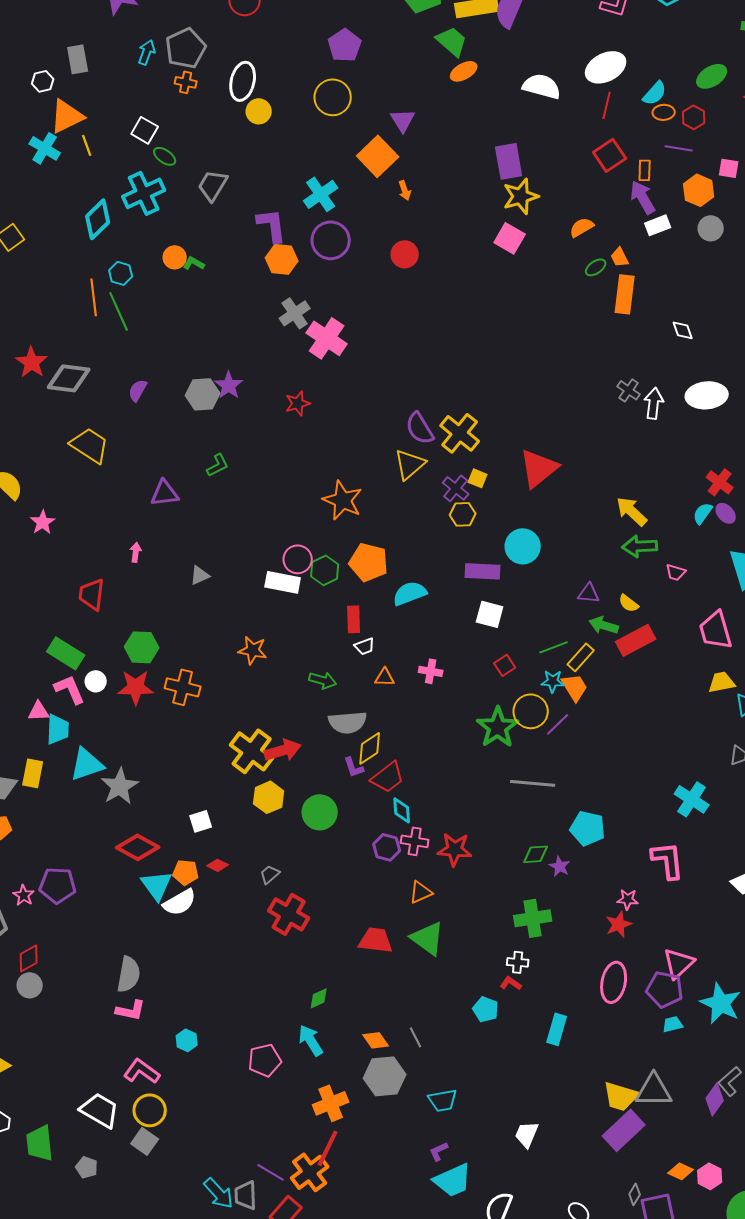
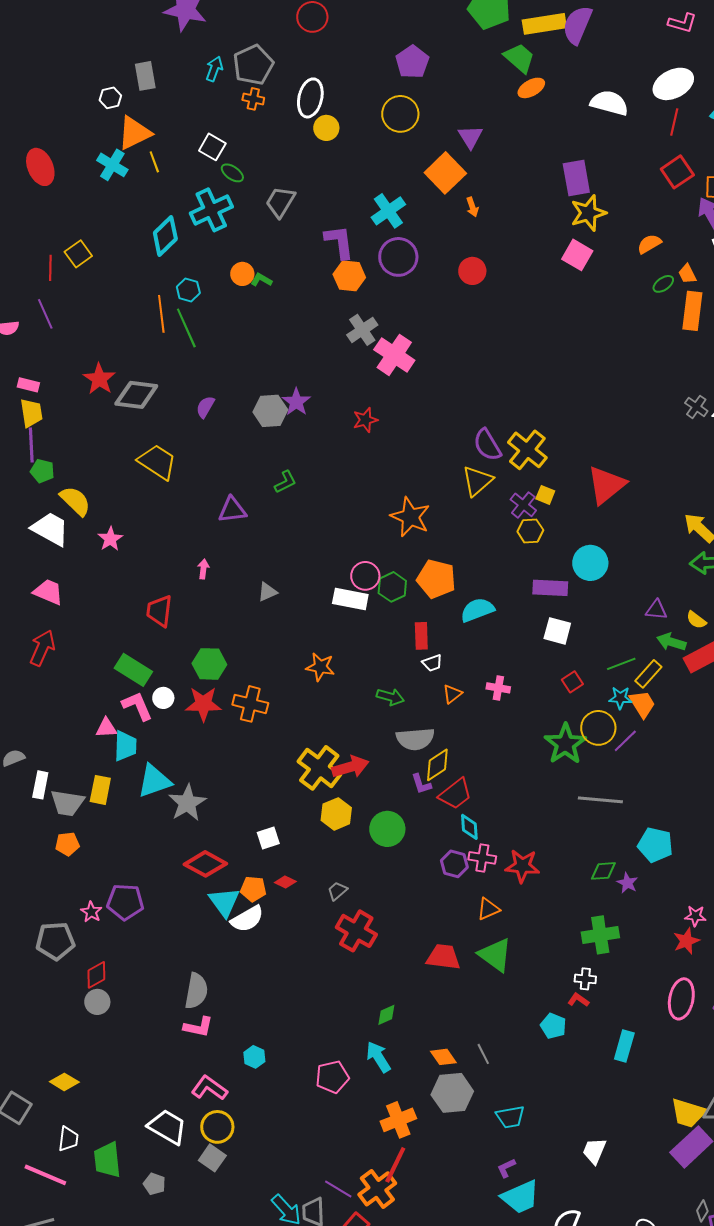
orange triangle: (385, 677) -> (452, 694), turned -40

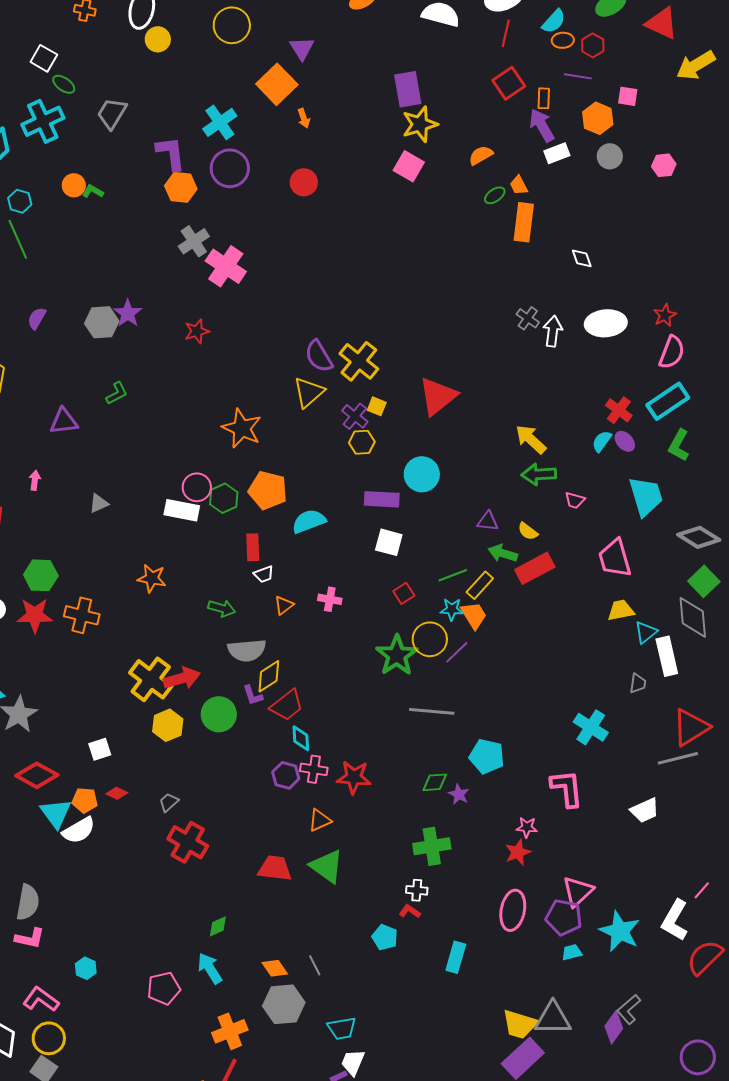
green circle: (387, 829) -> (219, 714), moved
white trapezoid: (594, 1151) -> (353, 1062), moved

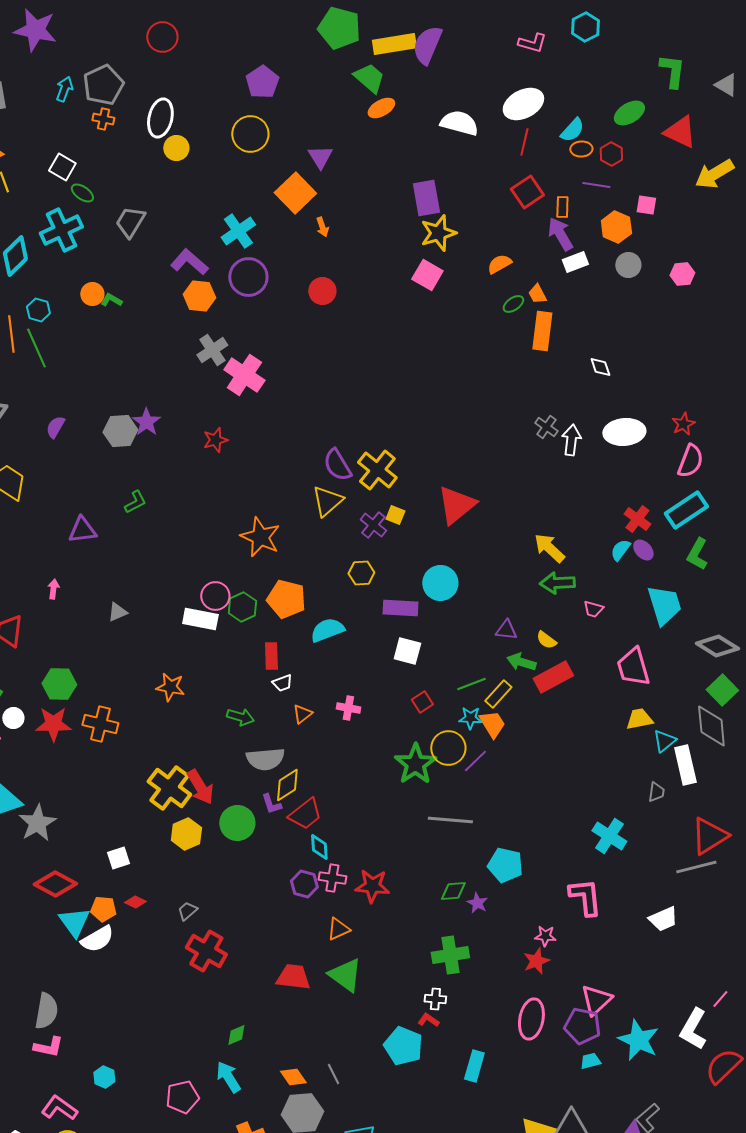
purple L-shape: (171, 153) -> (189, 262), turned -42
yellow hexagon: (362, 442) -> (361, 573), moved
red arrow: (182, 678) -> (200, 787), turned 75
cyan pentagon: (385, 937) -> (403, 1046), size x1.5

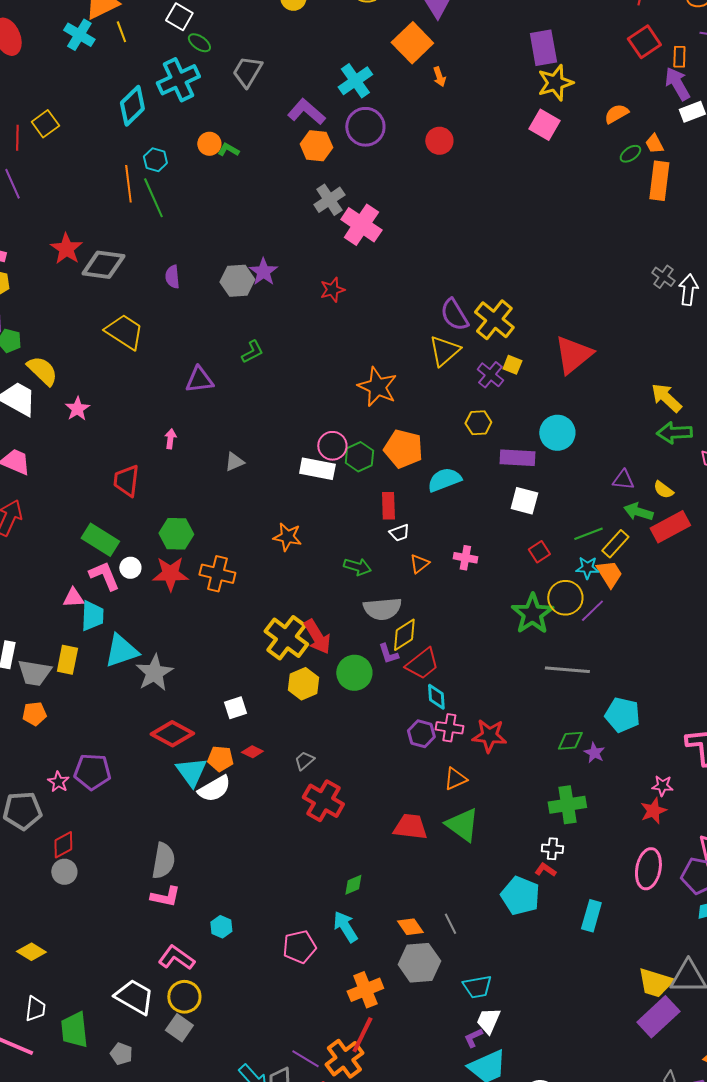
purple semicircle: (55, 427) -> (172, 277), turned -35

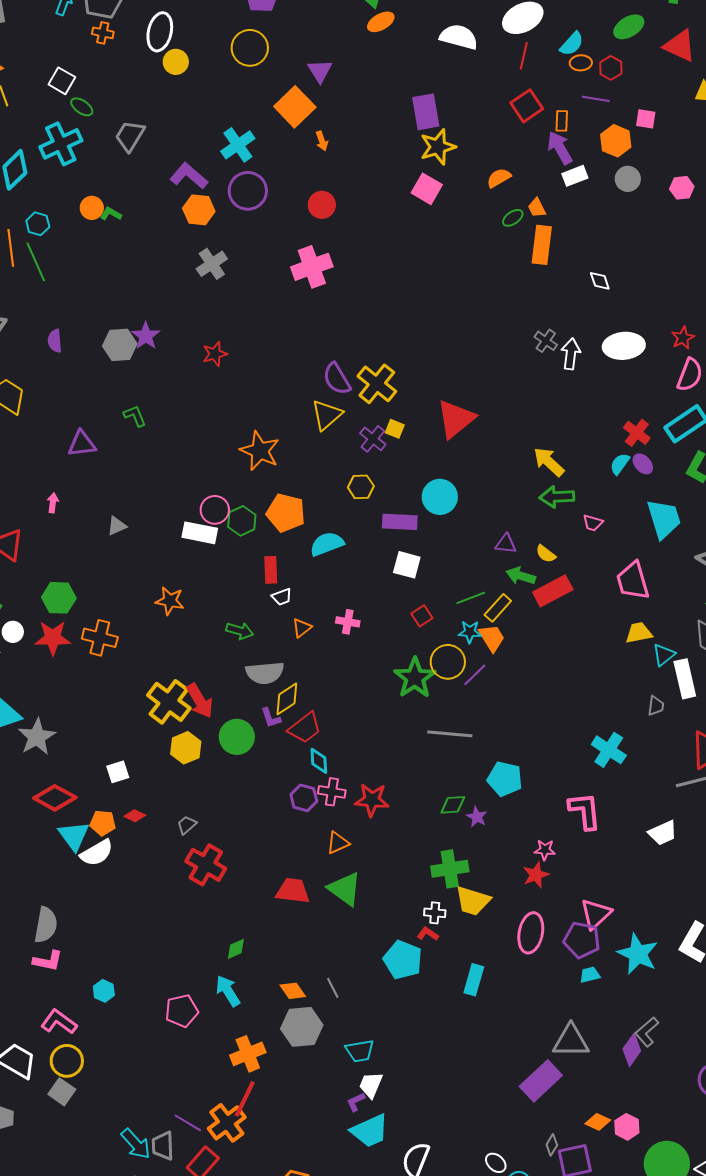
pink cross: (361, 225) -> (312, 267), moved, turned 36
green L-shape: (252, 352) -> (135, 416), turned -85
yellow trapezoid: (655, 983) -> (473, 901), moved

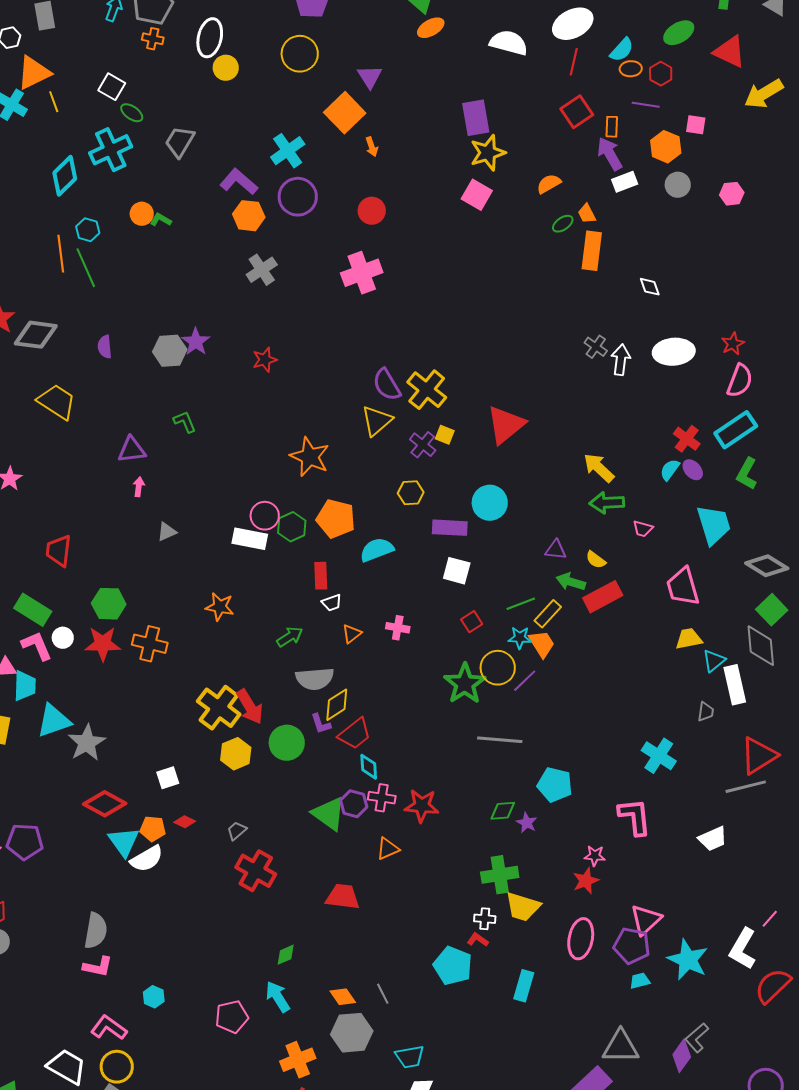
pink arrow: (53, 503) -> (139, 487), moved
green arrow: (240, 631) -> (290, 637), turned -48
green triangle: (345, 889) -> (329, 814), moved

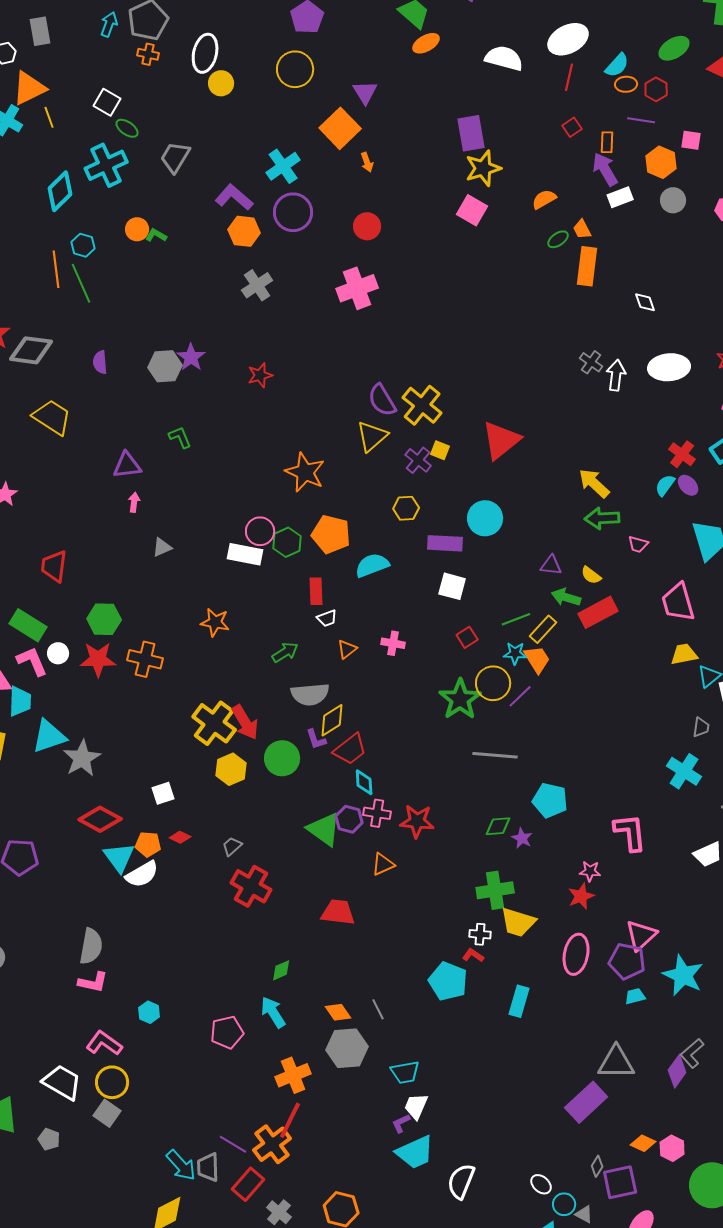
red square: (577, 112) -> (572, 127), size x0.6
cyan cross: (659, 756) -> (684, 771), moved

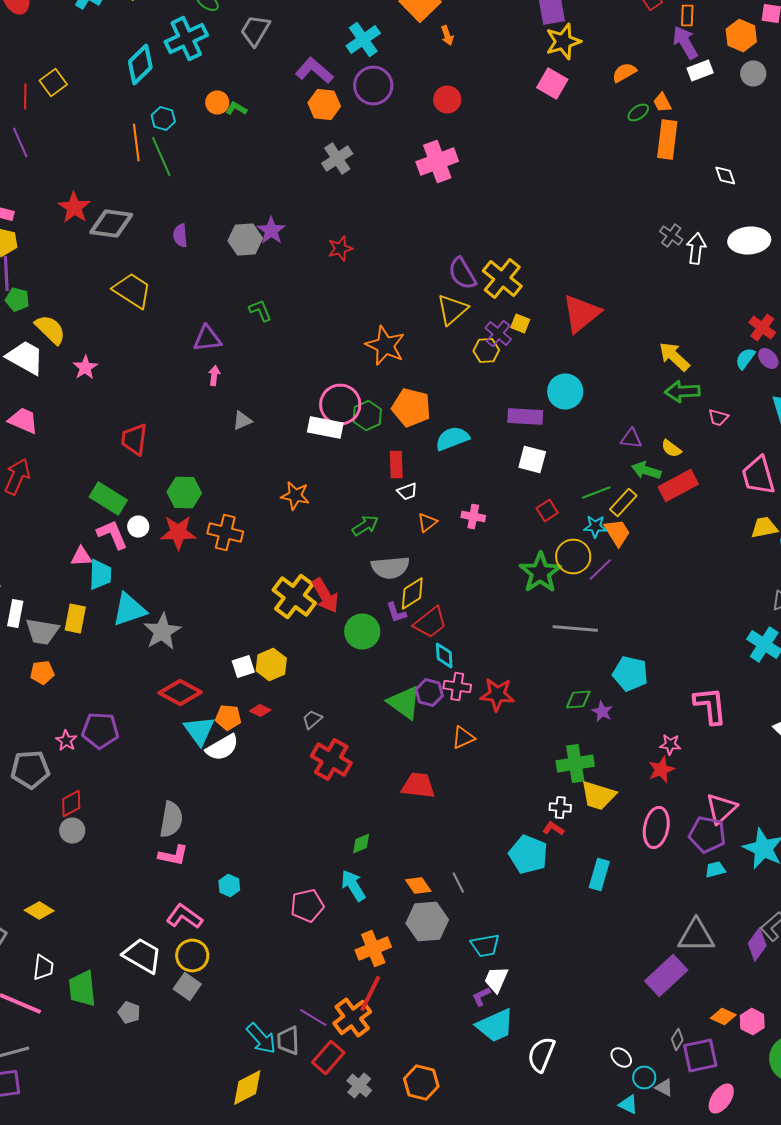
yellow hexagon: (406, 508) -> (486, 350), moved
pink circle: (260, 531) -> (340, 404), size x1.4
yellow hexagon: (231, 769) -> (271, 664), moved

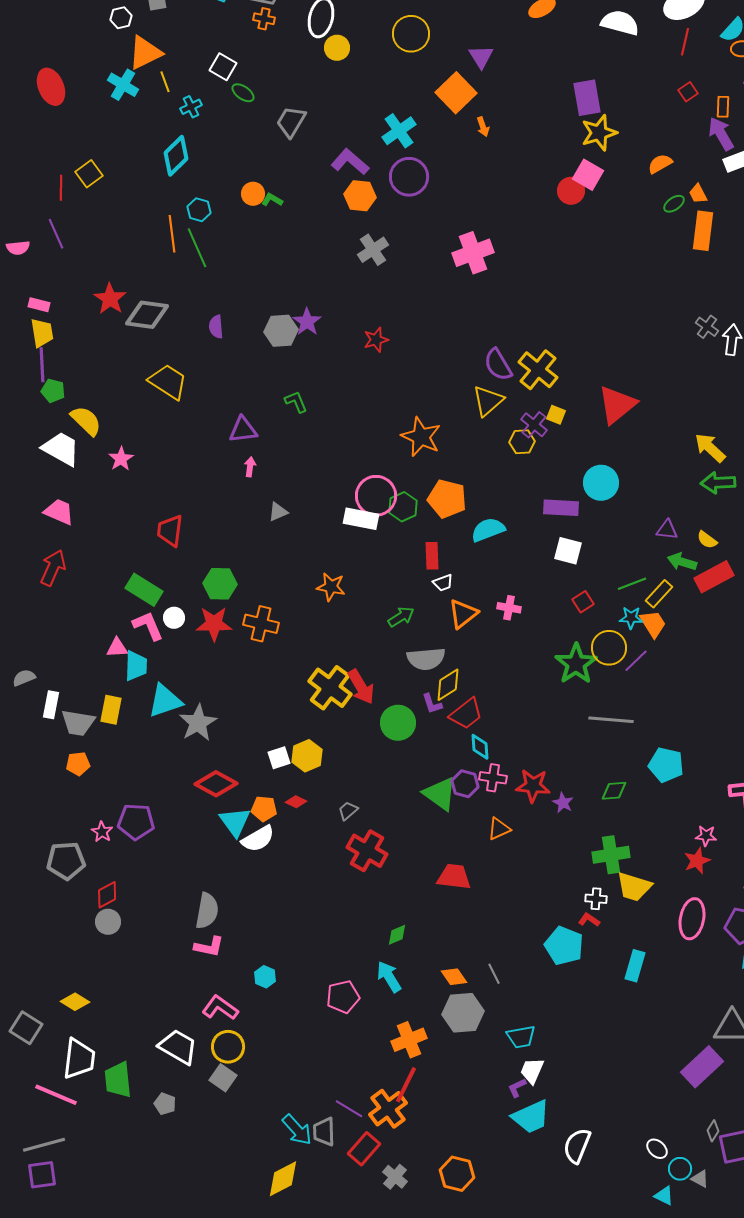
cyan cross: (186, 38) -> (191, 107), moved, size x0.5
red circle: (447, 100) -> (571, 191), moved
orange triangle: (427, 522) -> (463, 614), size x1.5
purple star: (602, 712) -> (563, 803), moved
white trapezoid: (43, 968) -> (79, 1059), size x1.6

